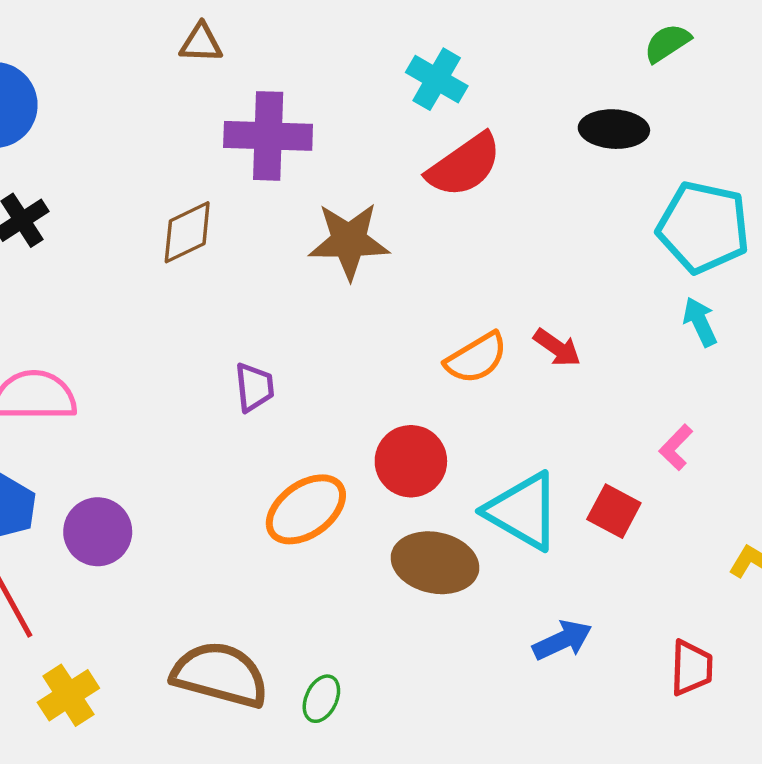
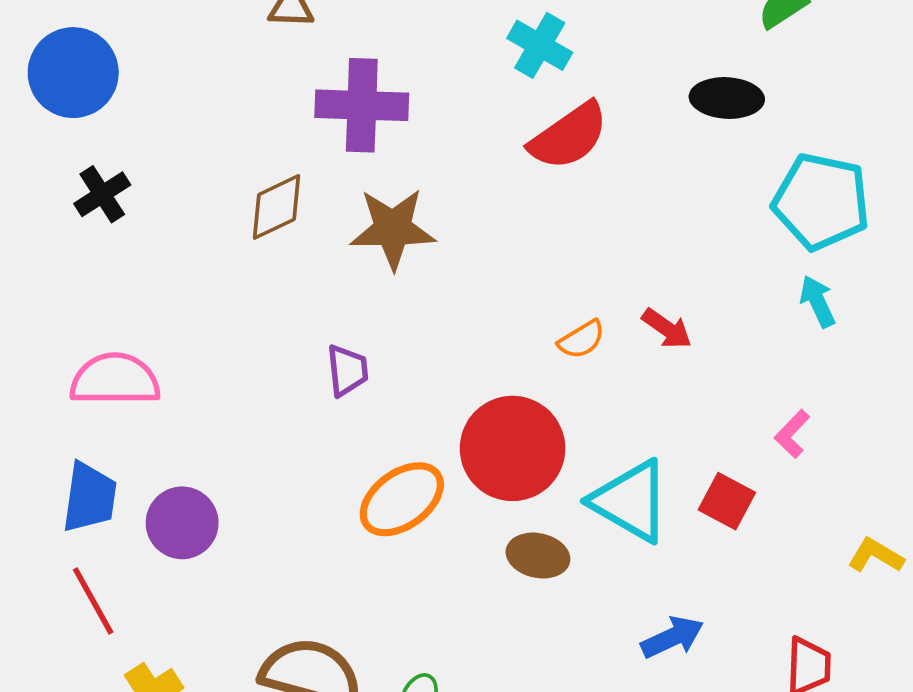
brown star: (349, 241) -> (393, 229), moved
orange semicircle: (476, 358) -> (582, 339), size x0.7
red circle: (411, 461) -> (513, 448), size x1.4
brown ellipse: (435, 563) -> (538, 556), size x0.7

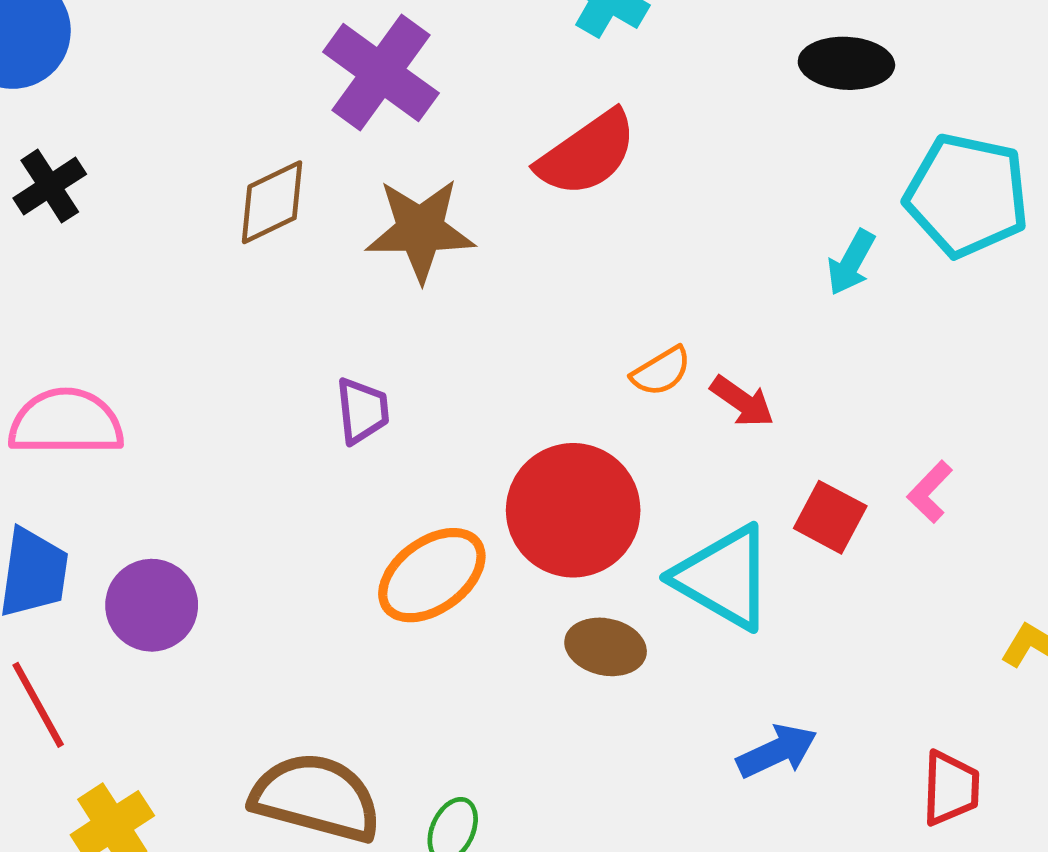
purple cross: (362, 105) -> (381, 73), turned 34
red semicircle: (569, 136) -> (587, 154), moved
cyan arrow: (818, 301) -> (851, 262), moved, turned -126
red arrow: (667, 329) -> (742, 401), moved
red square: (727, 501) -> (830, 517), moved

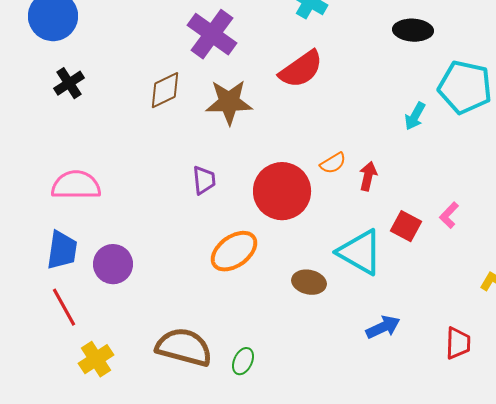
red arrow: (742, 401) -> (368, 176), turned -112
red circle: (573, 510) -> (282, 191), moved

